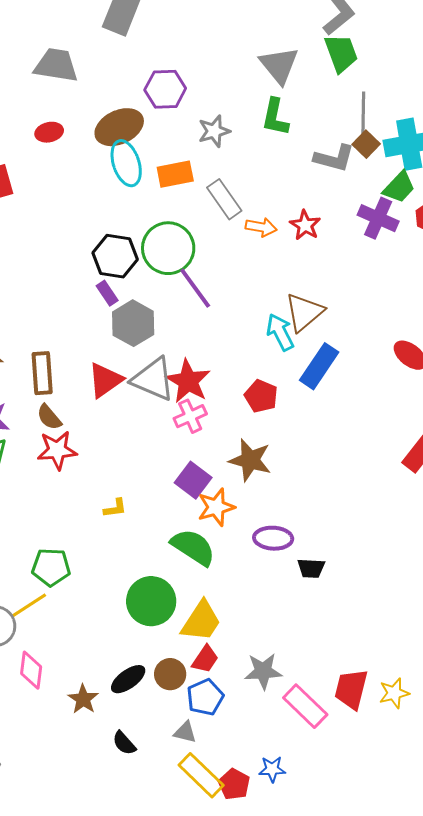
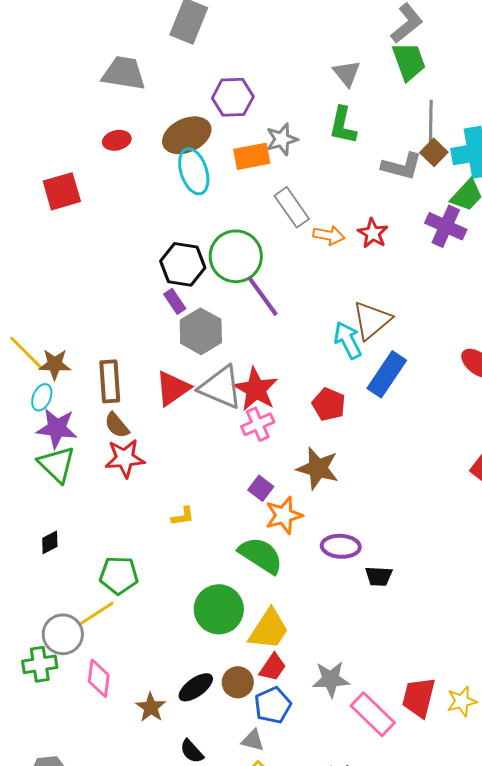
gray triangle: (279, 65) -> (347, 73), size x0.7
orange rectangle: (175, 174) -> (252, 156), moved
purple square: (193, 480) -> (261, 488), size x0.7

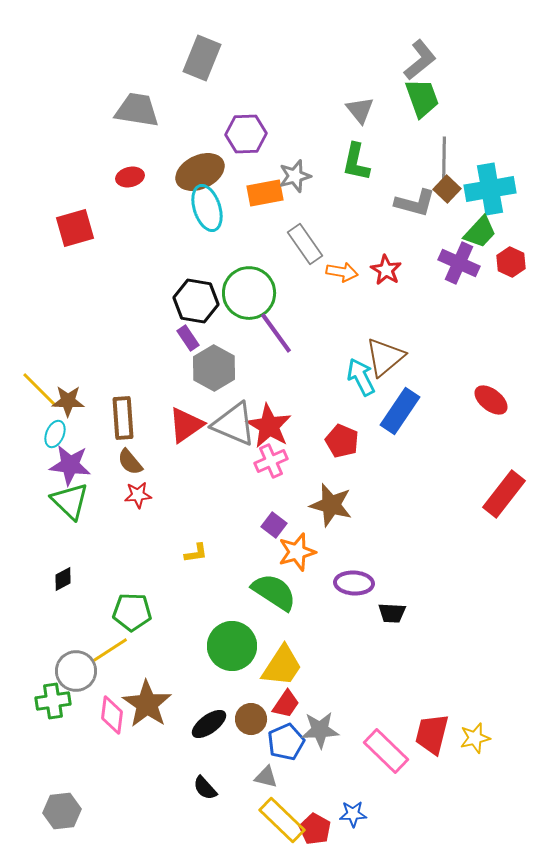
red star: (125, 458) -> (138, 495), size x0.7
gray star: (331, 679) -> (320, 730), moved
brown star: (151, 707) -> (147, 704), moved, size x1.6

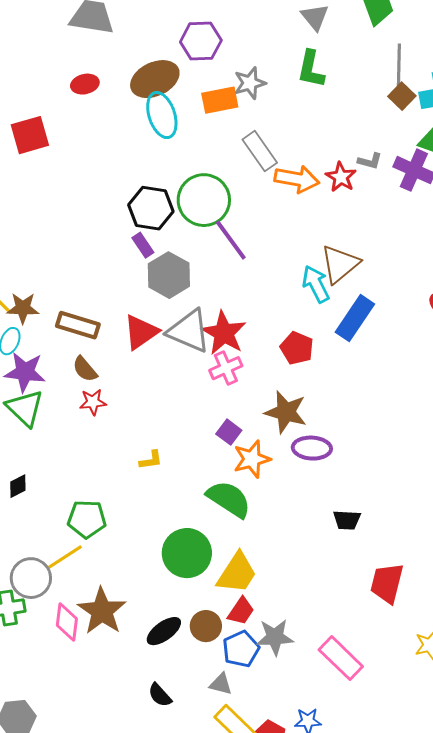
gray L-shape: (415, 203) -> (370, 161), moved, size x0.6
orange arrow: (342, 272) -> (297, 179), size x1.4
brown rectangle: (123, 418) -> (78, 325), turned -69
purple ellipse: (354, 583) -> (312, 448), moved
red trapezoid: (432, 734) -> (387, 583), moved

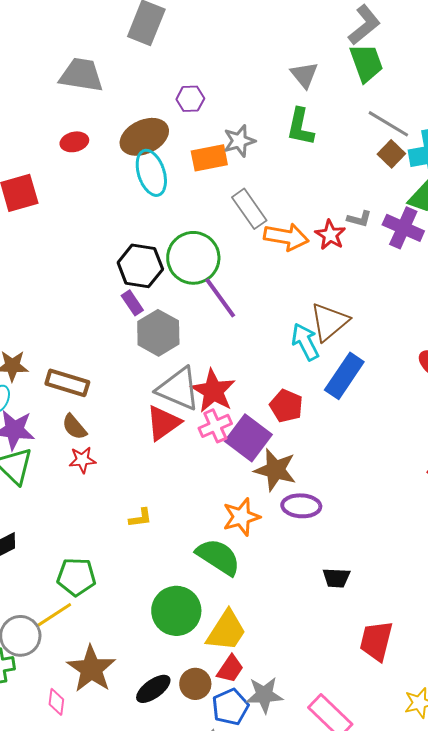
purple hexagon: (201, 41) -> (190, 99), size x0.7
gray line: (399, 66) -> (388, 124), turned -60
red triangle: (141, 332) -> (163, 423), moved
purple square: (229, 432) -> (248, 438), moved, size x1.8
pink diamond: (67, 622) -> (56, 702), moved, size x0.7

